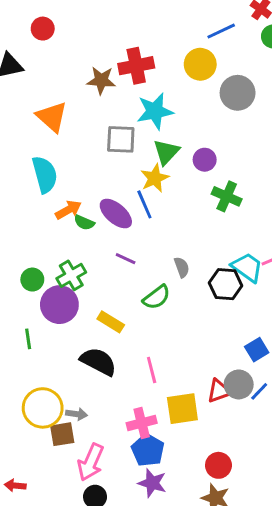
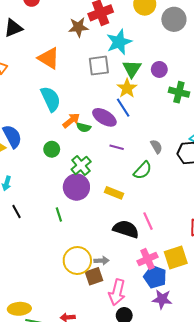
green circle: (32, 280) -> (52, 149), moved
black semicircle: (98, 361) -> (126, 229), moved
yellow square: (182, 409) -> (176, 258), moved

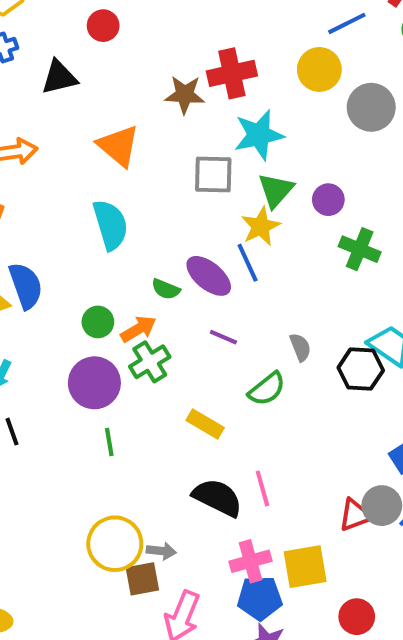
orange arrow: (71, 121) -> (138, 329), moved
purple circle: (76, 187) -> (94, 383), moved
green line: (59, 215) -> (109, 442), moved
blue pentagon: (155, 277) -> (260, 598), turned -30

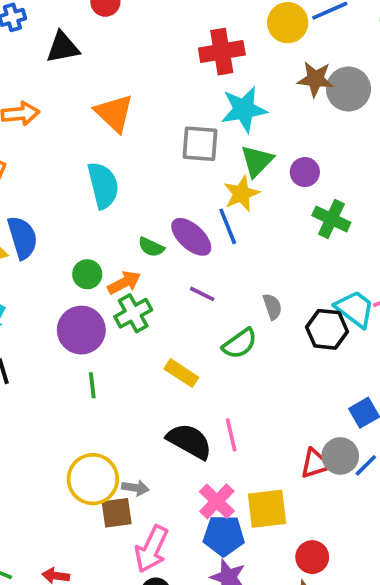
yellow circle: (319, 69) -> (288, 23), moved
brown star: (185, 95) -> (315, 79), moved
pink cross: (250, 561) -> (217, 501), turned -33

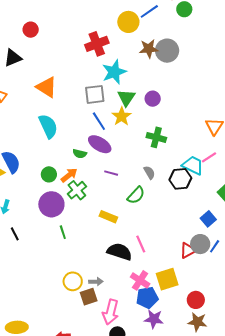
green cross: (331, 219) -> (156, 137), moved
blue line: (228, 226) -> (99, 121), moved
yellow circle: (93, 479) -> (73, 281), size x0.7

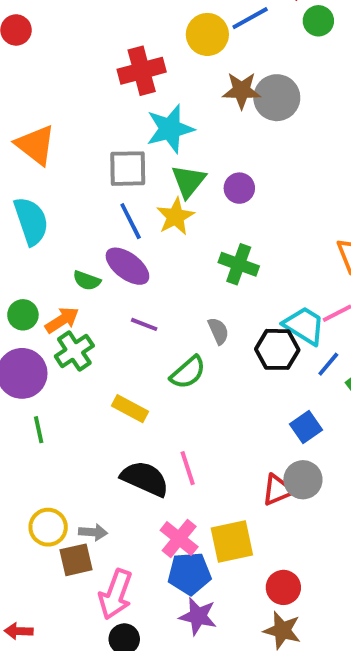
blue square: (208, 219) -> (306, 427), moved
blue line: (215, 246) -> (328, 364), moved

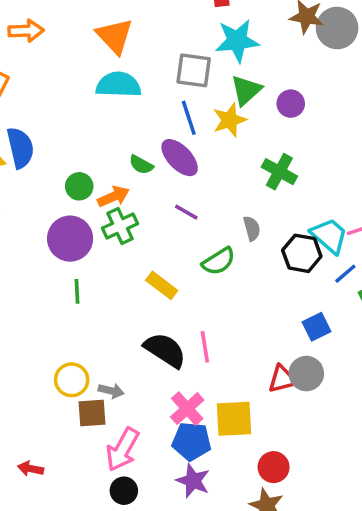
cyan semicircle: (31, 221) -> (118, 85), moved, turned -78

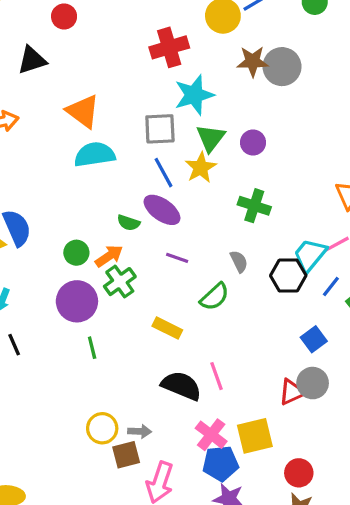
cyan trapezoid: (329, 236) -> (310, 255), turned -81

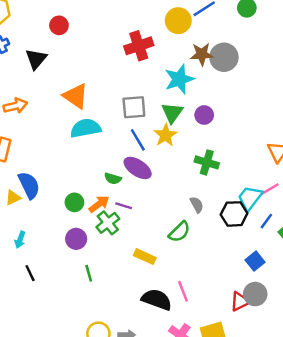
black triangle: (32, 60) -> (36, 59), turned -30
cyan star: (194, 95) -> (179, 79), moved
purple line: (177, 258) -> (124, 206), moved
purple circle: (77, 301) -> (76, 239), size x0.7

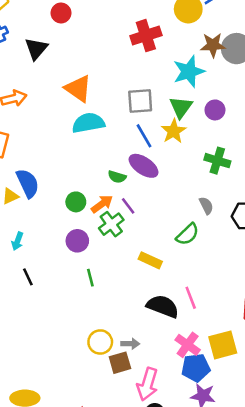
purple line: (124, 206) -> (128, 206), turned 35

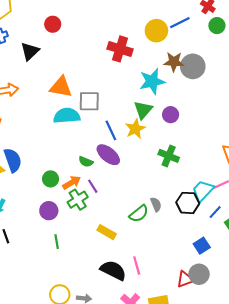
red cross: (146, 36) -> (120, 49), turned 30
orange triangle: (78, 89) -> (61, 87), turned -30
gray square: (140, 101) -> (89, 101), moved
gray semicircle: (206, 206) -> (156, 204), moved

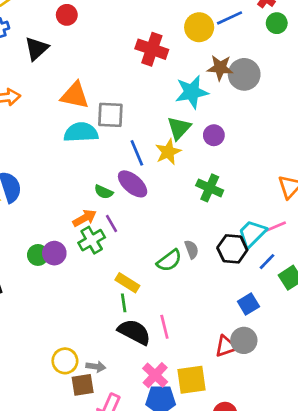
green circle: (51, 179) -> (38, 255), moved
green line: (57, 242) -> (124, 303), moved

